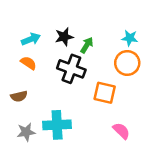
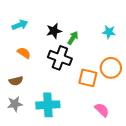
cyan arrow: (31, 39) -> (20, 25), moved
orange circle: (127, 63) -> (111, 68), moved
gray star: (26, 132) -> (15, 104), moved

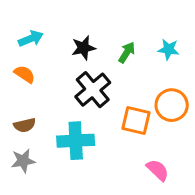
green arrow: (73, 38) -> (127, 52), moved
orange semicircle: (24, 53) -> (25, 74), moved
black cross: (60, 58) -> (93, 90), turned 30
cyan cross: (48, 105) -> (76, 141), moved

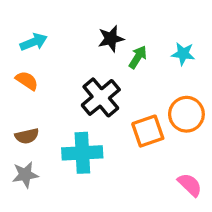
black star: (83, 48) -> (111, 39), moved
orange square: (136, 121) -> (148, 131), turned -32
pink semicircle: (158, 170) -> (190, 185), moved

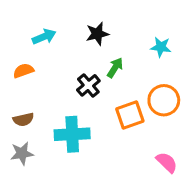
cyan arrow: (34, 42) -> (44, 37), moved
green arrow: (138, 57) -> (115, 68), moved
orange semicircle: (27, 81) -> (23, 71), turned -54
black cross: (101, 97) -> (88, 85), size x0.7

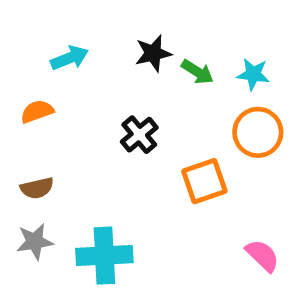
green arrow: (115, 68) -> (197, 72), moved, turned 90
orange circle: (164, 100) -> (258, 132), moved
cyan cross: (72, 134) -> (104, 256), moved

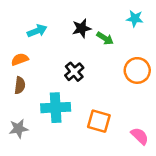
cyan star: (253, 74) -> (135, 19), moved
orange square: (204, 181) -> (99, 121), moved, turned 35
brown semicircle: (37, 188) -> (20, 85), moved, turned -70
cyan cross: (104, 256) -> (56, 108), moved

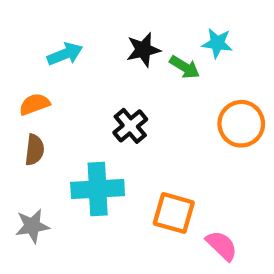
cyan star: (135, 19) -> (217, 43), moved
pink semicircle: (140, 136) -> (222, 246), moved

